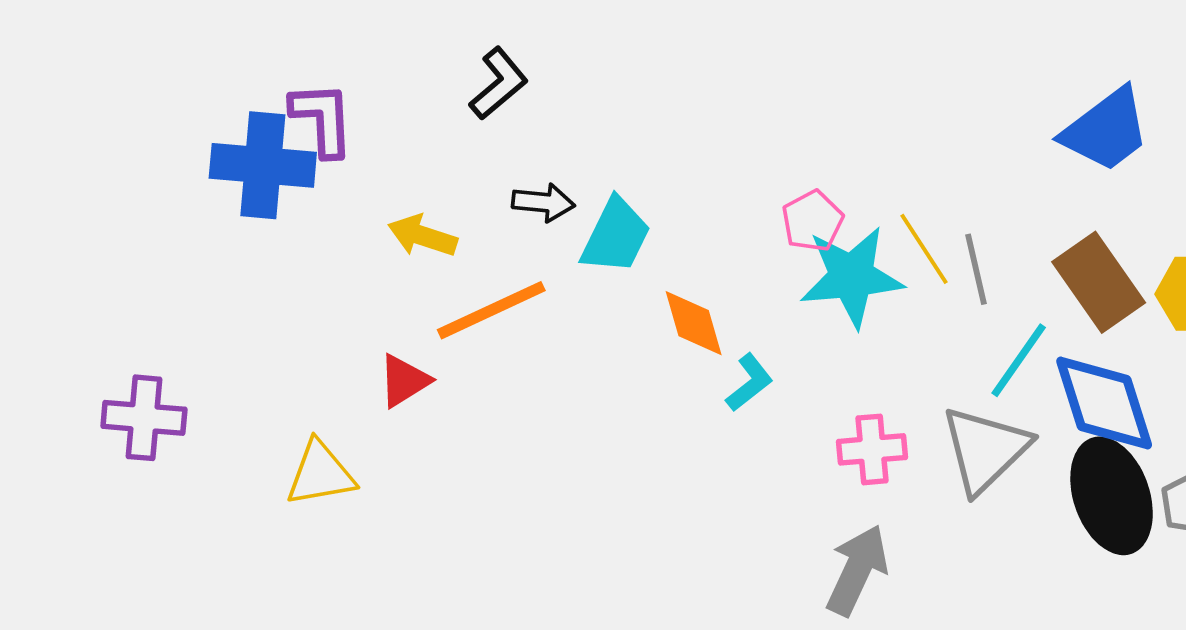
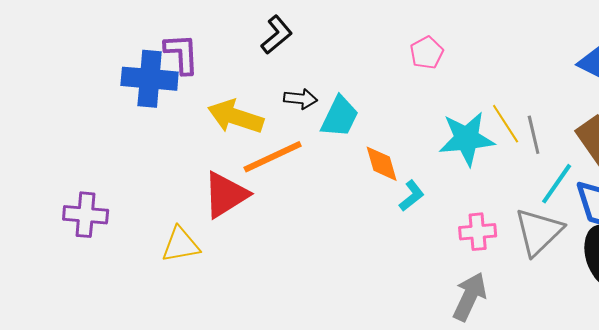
pink pentagon: (813, 221) -> (427, 53), moved
yellow arrow: (423, 236) -> (236, 117), size x1.5
red triangle: (404, 381) -> (226, 195), size x1.6

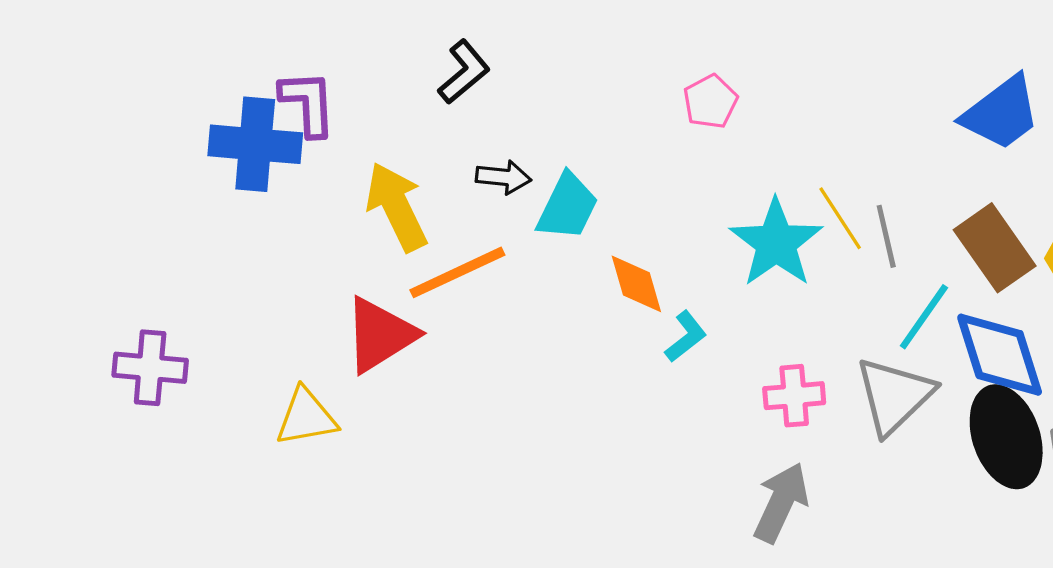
yellow arrow: (236, 117) -> (397, 207), turned 46
cyan star: (467, 139) -> (776, 243), turned -30

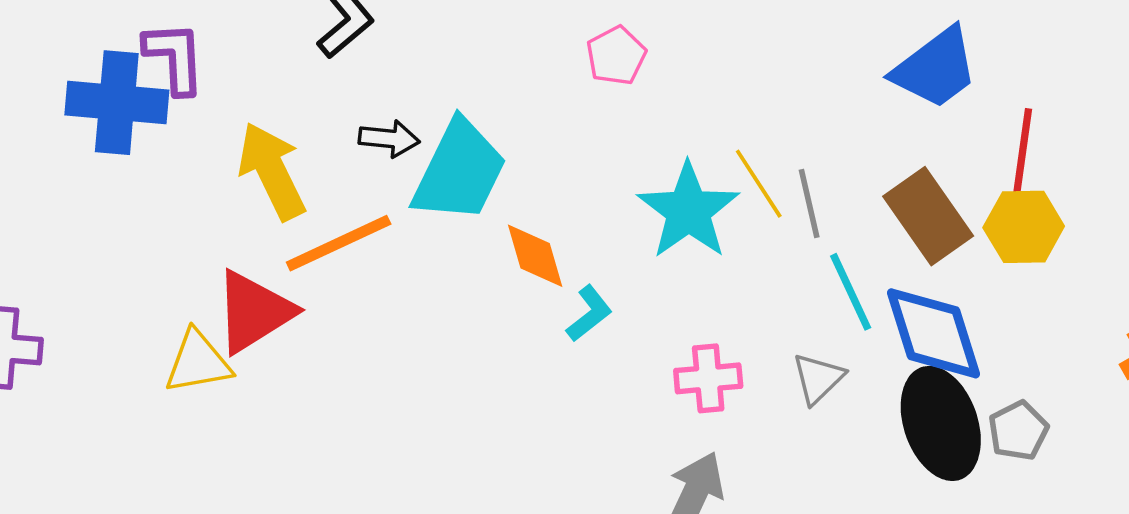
cyan trapezoid: (567, 207) -> (459, 171), size x1.4
cyan line: (924, 317) -> (851, 292), turned -60
gray triangle: (894, 396) -> (818, 378), size x0.6
yellow triangle: (306, 417) -> (198, 362), moved

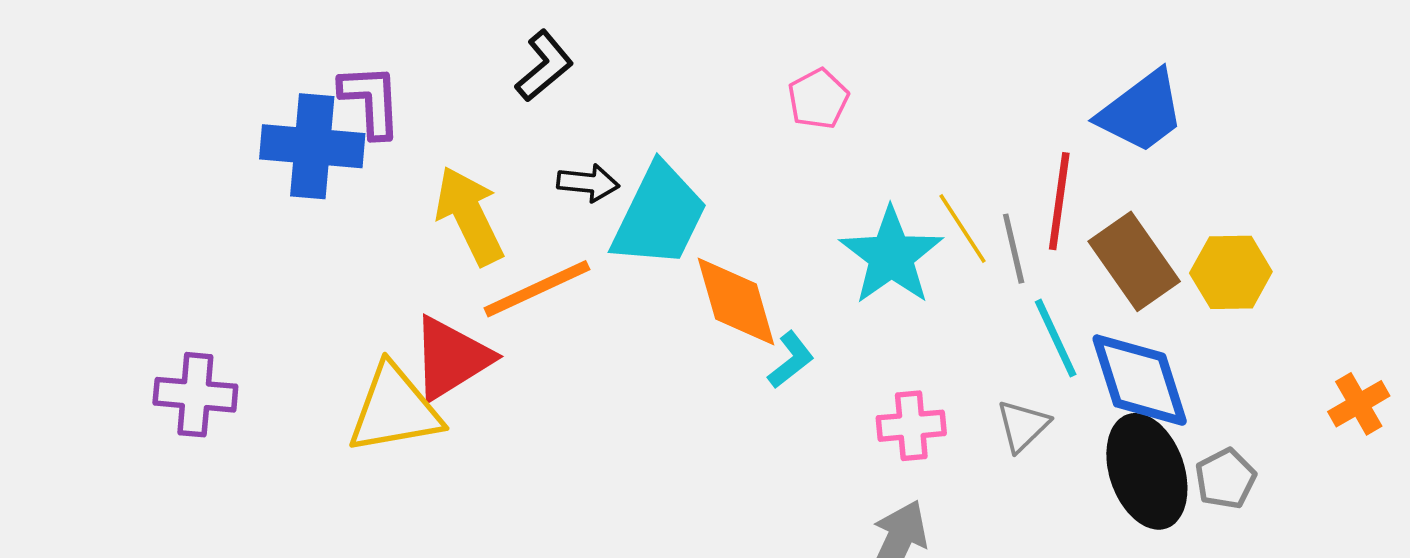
red line: (1022, 157) -> (1059, 201), moved
orange diamond: (535, 256) -> (736, 302), size x1.4
yellow triangle: (198, 362) -> (394, 409), size x1.4

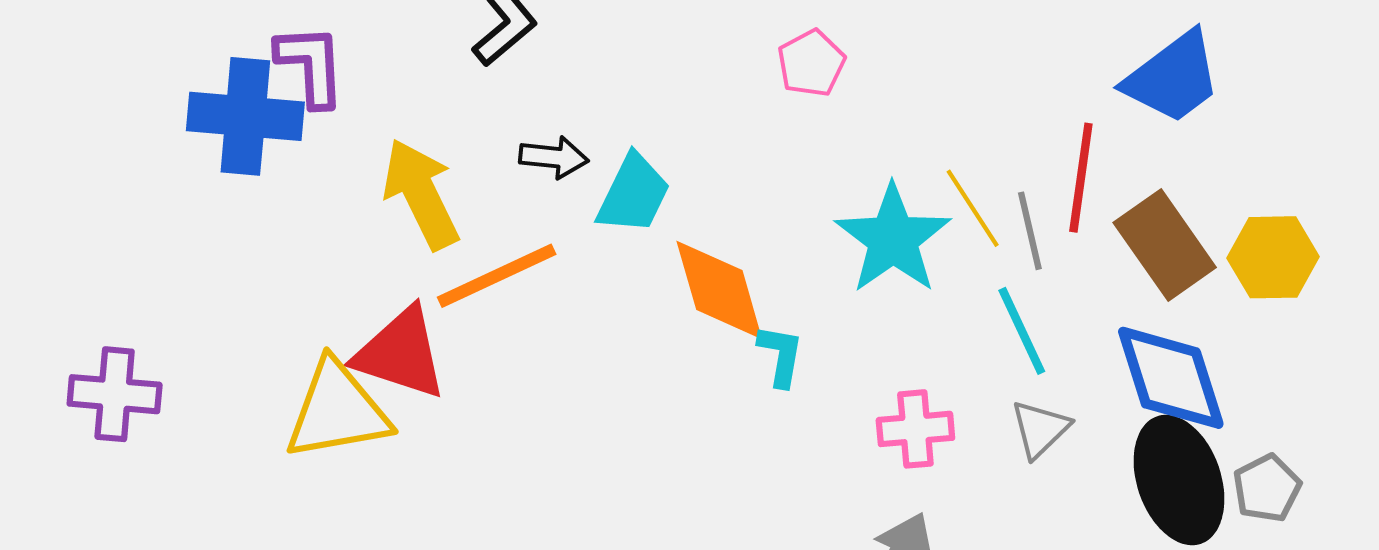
cyan trapezoid: (659, 216) -> (633, 194), size x0.7
cyan line: (1056, 338) -> (1022, 331), moved
red triangle: (451, 358) -> (401, 353), turned 50
cyan L-shape: (791, 360) -> (781, 355), turned -42

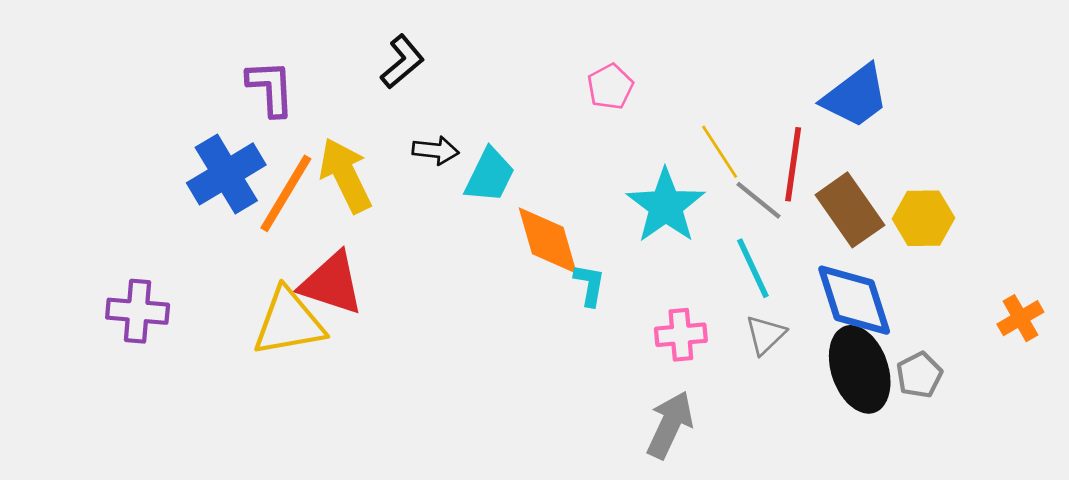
blue cross: (245, 116) -> (226, 174), moved, turned -36
yellow line: (973, 208) -> (720, 152), moved
gray line: (1030, 231) -> (758, 200), turned -38
orange line: (497, 276) -> (286, 193), moved, turned -34

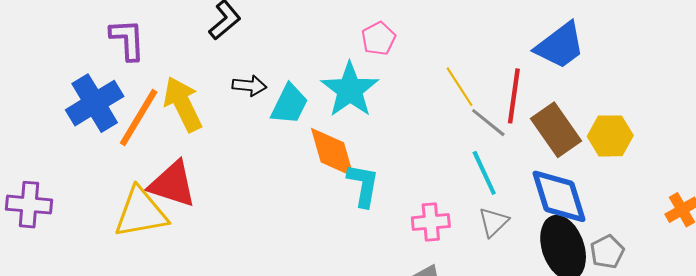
cyan star: (666, 206) -> (350, 90), moved
cyan L-shape: (589, 285) -> (363, 185), size x1.4

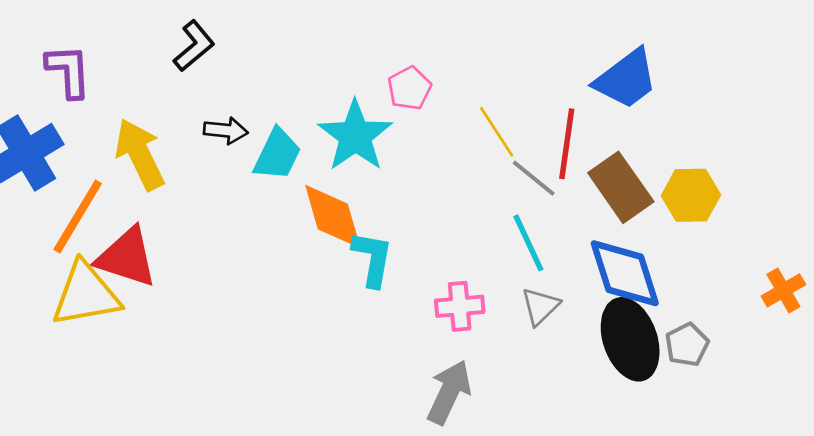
pink pentagon: (379, 39) -> (409, 88), moved
orange line: (139, 117) -> (78, 216), moved

